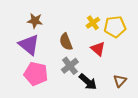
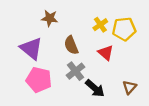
brown star: (35, 21) -> (50, 18), moved

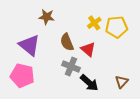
red triangle: (106, 53) -> (88, 49), moved
gray cross: (75, 71) -> (71, 67), turned -30
pink pentagon: (39, 80) -> (22, 76), moved

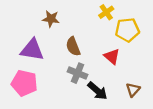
yellow cross: (94, 23) -> (106, 12), moved
purple triangle: (29, 45) -> (32, 50), turned -30
red triangle: (88, 49) -> (112, 56), moved

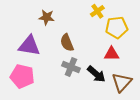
red triangle: (112, 56) -> (112, 54), moved, turned -42
brown triangle: (133, 90) -> (122, 82), size x1.5
black arrow: (97, 91) -> (96, 74), moved

